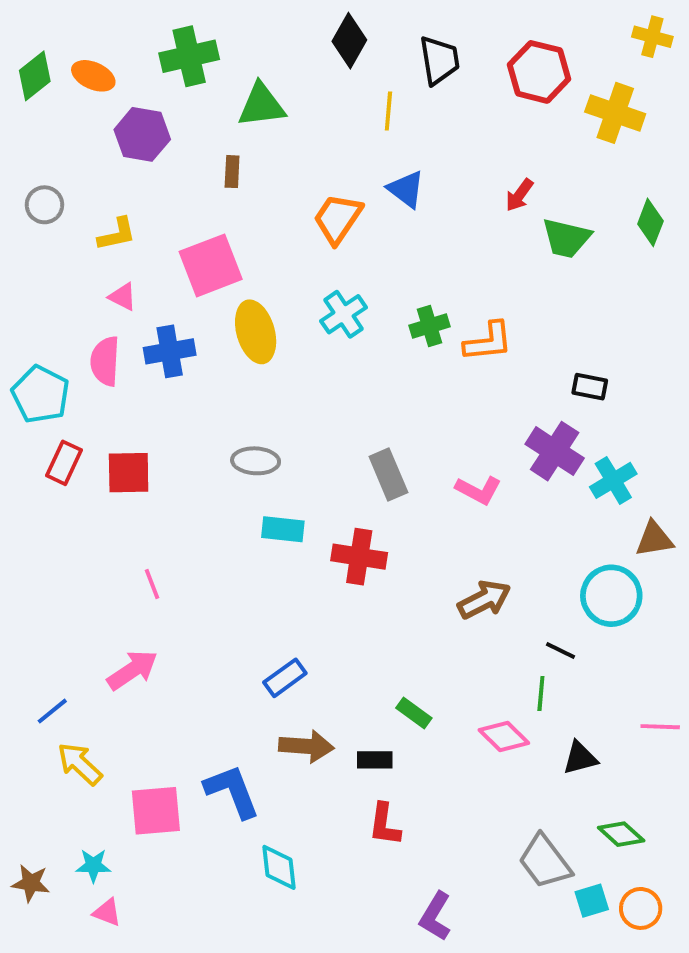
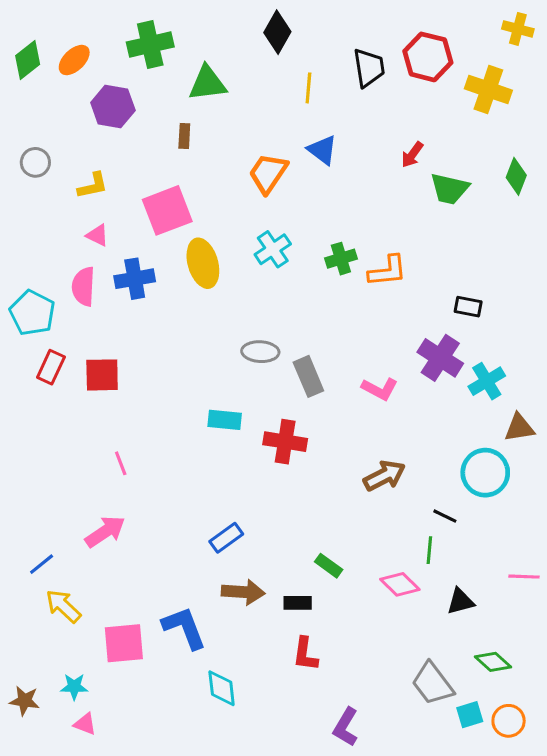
black trapezoid: (439, 60) -> (369, 68), moved
orange ellipse: (93, 76) -> (74, 60), turned -68
gray ellipse: (256, 461) -> (260, 352), moved

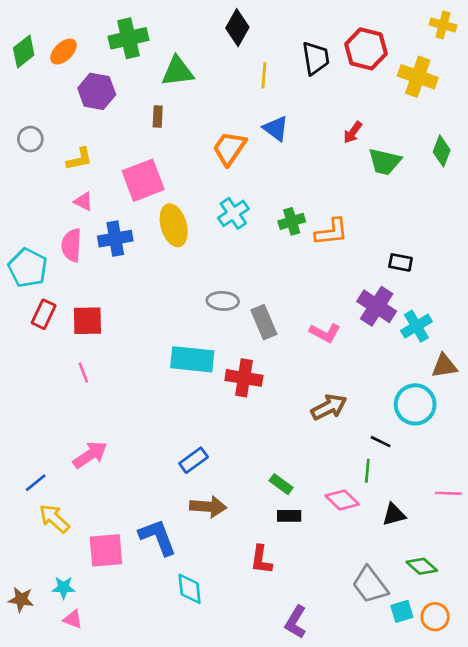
cyan rectangle: (225, 420) -> (192, 359), size x1.5
pink line: (121, 463) -> (83, 373), moved
black rectangle: (298, 603) -> (289, 516), moved

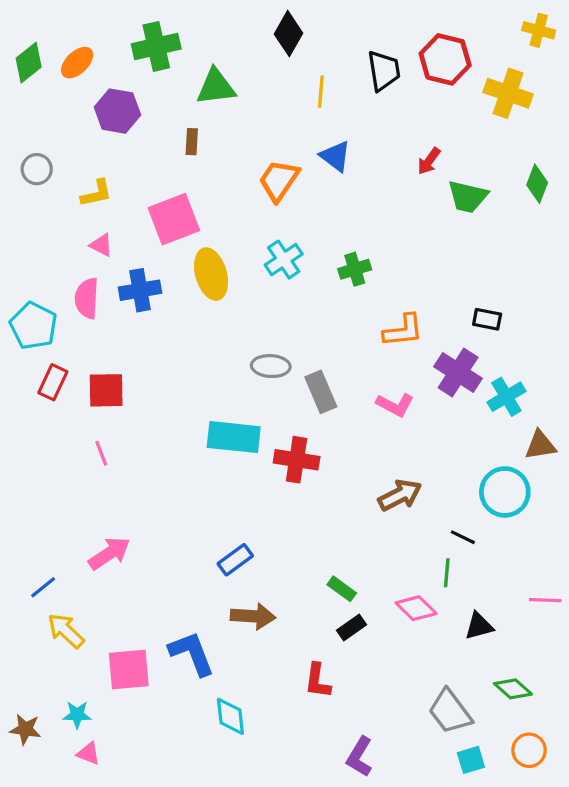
orange L-shape: (332, 232) -> (403, 331), moved
black rectangle: (289, 516) -> (351, 628), turned -35
cyan square: (402, 611) -> (471, 760), moved

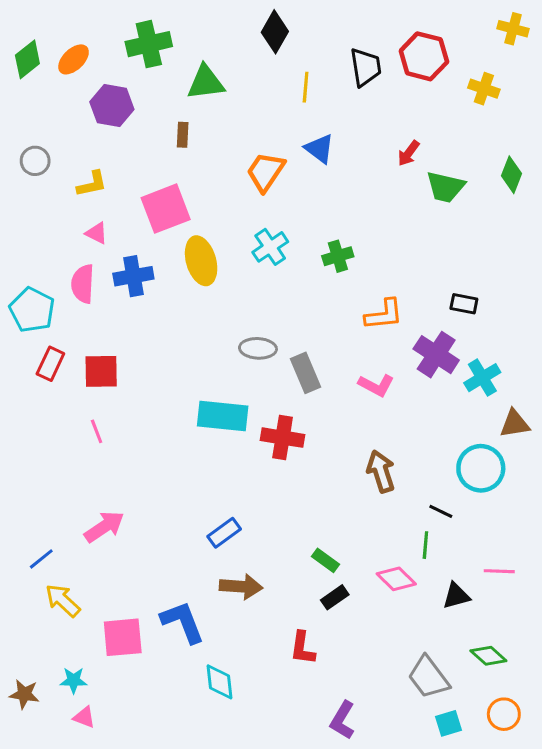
yellow cross: (508, 93) -> (484, 89), size x0.7
brown arrow: (400, 495) -> (381, 471), turned -81
pink line: (545, 600) -> (499, 571), moved

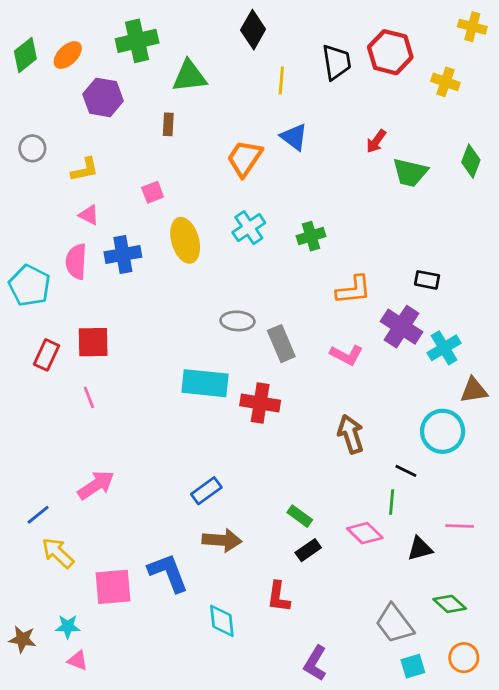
pink square: (166, 209) -> (153, 192), size x0.5
red rectangle: (50, 364) -> (47, 355), moved
cyan diamond: (220, 682) -> (222, 621), moved

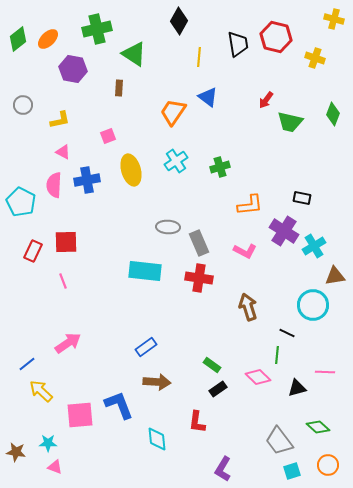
green triangle: (189, 76) -> (134, 54), turned 40
red cross: (260, 403) -> (199, 278), moved

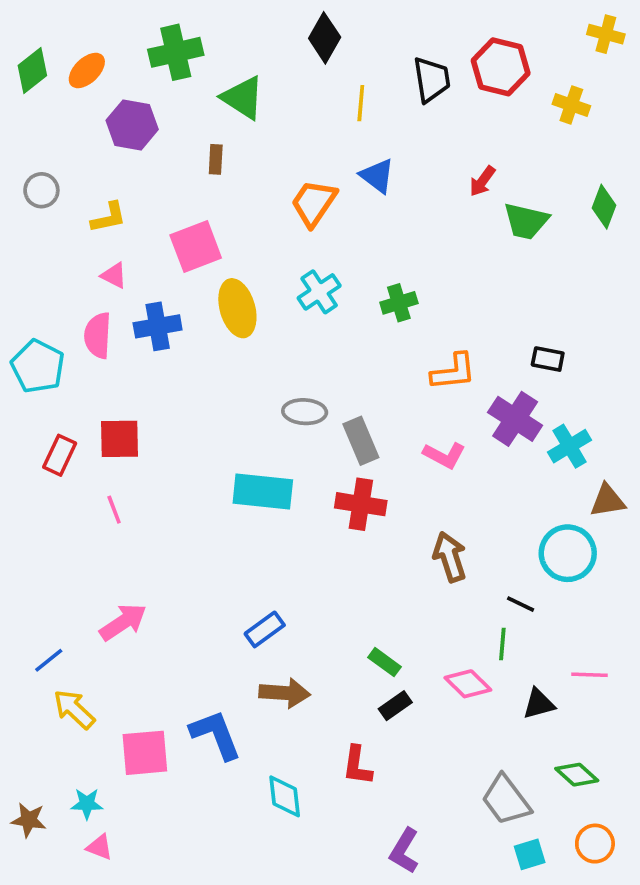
pink square: (108, 136) -> (196, 247), size x1.8

